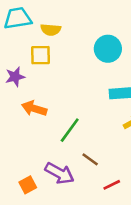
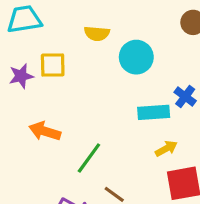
yellow semicircle: (51, 30) -> (97, 33), moved
purple star: (15, 77) -> (21, 76), moved

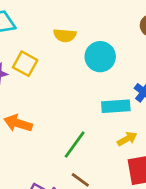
yellow square: (53, 65) -> (25, 64), turned 30
green line: (89, 158) -> (75, 145), moved

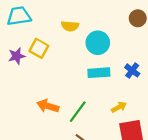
cyan rectangle: (116, 106) -> (99, 73), moved
orange arrow: (18, 123) -> (48, 106), moved

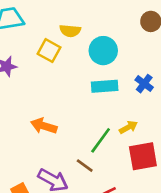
yellow square: (39, 48) -> (49, 51), moved
green line: (78, 112) -> (101, 140), moved

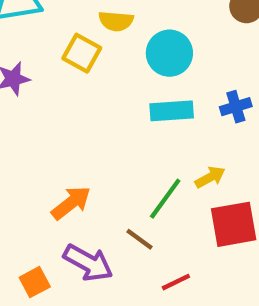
blue cross: (144, 84) -> (236, 107), turned 36
orange arrow: (44, 126) -> (71, 203), moved, turned 125

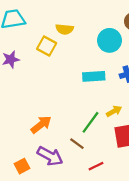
cyan circle: (169, 53) -> (109, 40), moved

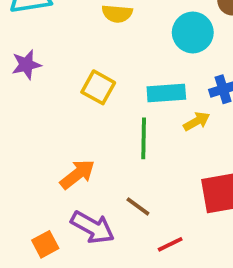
yellow square: (47, 46) -> (98, 87), moved
yellow arrow: (114, 111) -> (197, 121), moved
green line: (90, 122) -> (144, 138), moved, turned -35

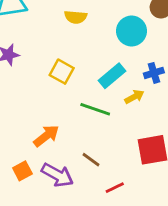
cyan rectangle: (166, 93) -> (112, 76), turned -36
green line: (144, 138) -> (95, 109), turned -72
orange square: (45, 244) -> (22, 171), moved

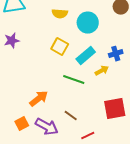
cyan circle: (132, 31) -> (88, 23), moved
yellow square: (62, 72) -> (60, 47), moved

